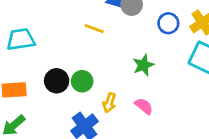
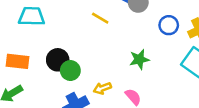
green circle: (82, 81) -> (70, 71), moved
yellow arrow: (109, 103) -> (102, 88), turned 42

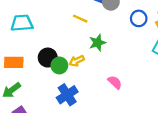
green star: (139, 59) -> (97, 43), moved
yellow arrow: (102, 88) -> (77, 61), moved

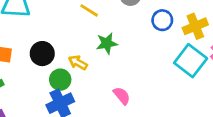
yellow arrow: (77, 61) -> (78, 63), turned 48
green circle: (59, 65) -> (60, 80), moved

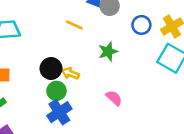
green star: (107, 43) -> (108, 52), moved
black circle: (42, 54) -> (51, 68), moved

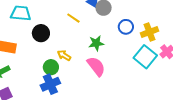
black circle: (51, 68) -> (41, 33), moved
pink semicircle: (114, 98) -> (96, 66), moved, size x1.5

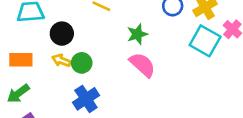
yellow arrow: (64, 55) -> (61, 61), moved
green circle: (51, 67) -> (82, 63), moved

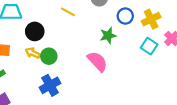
green star: (137, 34) -> (108, 35), moved
cyan square: (205, 41) -> (149, 46), size x0.7

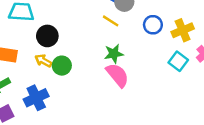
yellow line: (68, 12) -> (111, 21), moved
green star: (108, 35) -> (114, 54), moved
blue cross: (50, 85) -> (36, 98), moved

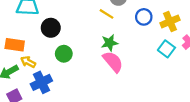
yellow arrow: (43, 61) -> (28, 62), moved

